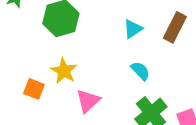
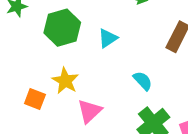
cyan triangle: (133, 29) -> (108, 38), moved

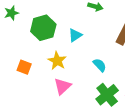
yellow star: (65, 81) -> (57, 61), moved
orange square: (35, 99) -> (24, 67), moved

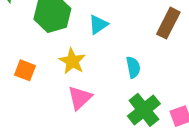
cyan semicircle: (100, 65) -> (133, 67), turned 32

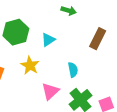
pink triangle: (80, 98) -> (50, 91), moved

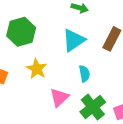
cyan triangle: (48, 40) -> (74, 40), moved, size x1.5

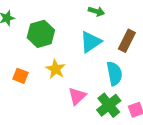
cyan semicircle: (84, 74) -> (114, 74), moved, size x1.5

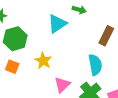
green hexagon: (41, 34) -> (15, 39), moved
cyan triangle: (91, 42) -> (57, 24), moved

